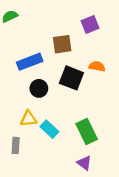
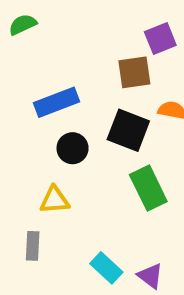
brown square: (62, 44) -> (134, 72), moved
cyan rectangle: (49, 129) -> (106, 268), moved
green rectangle: (87, 131) -> (148, 188), moved

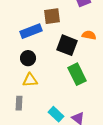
brown square: (134, 72) -> (52, 16), moved
black circle: (73, 148) -> (28, 58), moved

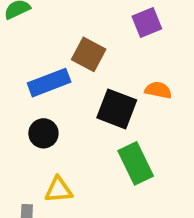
brown square: (52, 16) -> (89, 54), turned 36
yellow triangle: (30, 80) -> (59, 190), moved

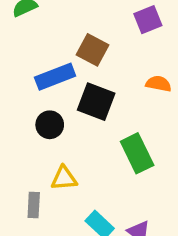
black square: (117, 109) -> (96, 102), moved

